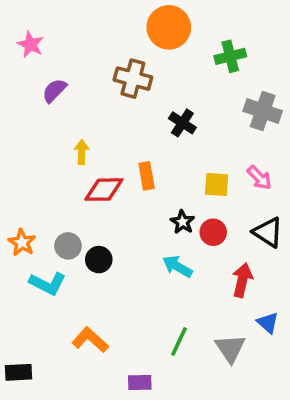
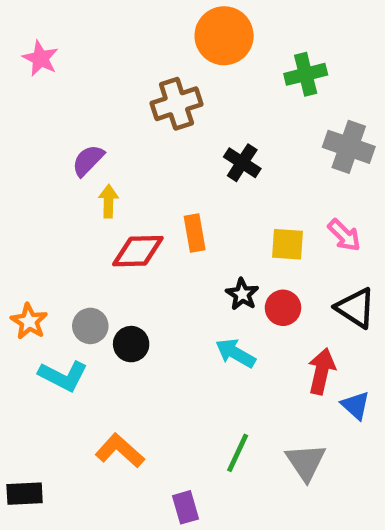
brown cross: (133, 79) -> (176, 104), turned -33
purple semicircle: (54, 91) -> (88, 160), moved
blue triangle: (268, 323) -> (356, 405), moved
purple rectangle: (140, 383) -> (186, 507), turned 75

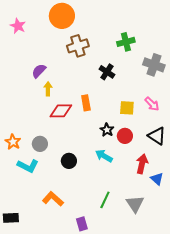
orange circle: (224, 36) -> (62, 16), moved
green cross: (306, 74) -> (126, 42), moved
black circle: (131, 344) -> (69, 161), moved

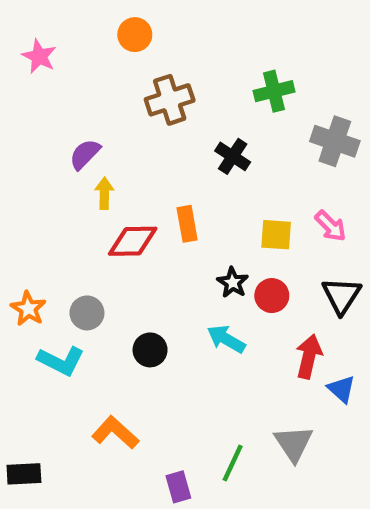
orange circle: (62, 16) -> (135, 35), size x0.6
black triangle: (157, 136) -> (341, 296), turned 30
green line: (105, 200) -> (233, 463), moved

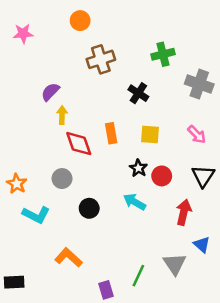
pink star: (39, 56) -> (23, 34), turned -30
yellow square: (276, 235) -> (150, 135), moved
red diamond: (133, 241) -> (79, 144), turned 72
gray circle: (87, 313) -> (62, 179), moved
blue triangle: (341, 389) -> (202, 245), moved

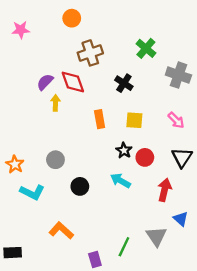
green cross: (163, 54) -> (146, 48), turned -36
red diamond: (79, 144) -> (73, 82), moved

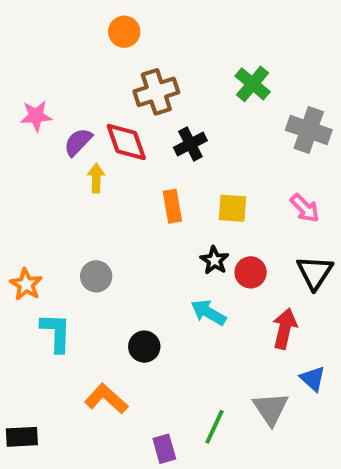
pink star: (21, 30) -> (36, 116), moved
black cross: (124, 83) -> (190, 144), moved, turned 30
black circle: (80, 186) -> (144, 347), moved
cyan L-shape: (32, 192) -> (56, 333), turned -115

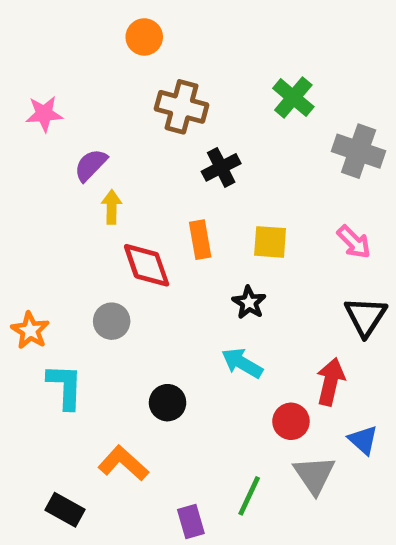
brown cross: (156, 92) -> (182, 107), turned 33
pink star: (36, 116) -> (44, 114), moved
red diamond: (126, 142) -> (147, 265), moved
red circle: (251, 272) -> (291, 421), moved
black rectangle: (22, 437) -> (65, 510), moved, turned 32

